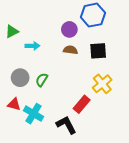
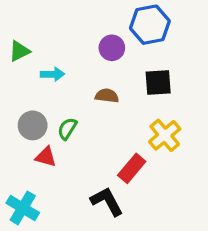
brown semicircle: (70, 50) -> (107, 96), moved
red triangle: (14, 104) -> (46, 157), moved
cyan cross: (33, 114) -> (23, 208), moved

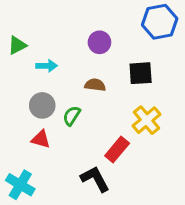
blue hexagon: (150, 25) -> (160, 22), moved
gray circle: (33, 125) -> (42, 105), moved
green semicircle: (67, 129) -> (72, 116), moved

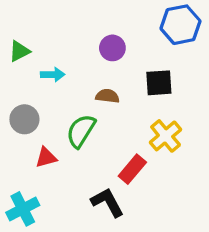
gray circle: (42, 105) -> (24, 119), moved
green semicircle: (72, 116) -> (81, 131), size x1.5
red triangle: (41, 139) -> (46, 157), turned -30
cyan cross: (20, 185) -> (23, 209), turned 32

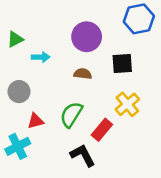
purple circle: (112, 48) -> (87, 37), size x1.5
green semicircle: (81, 131) -> (71, 114), moved
cyan cross: (23, 209) -> (18, 146), moved

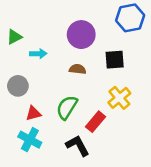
cyan cross: (18, 146) -> (30, 140), moved, turned -35

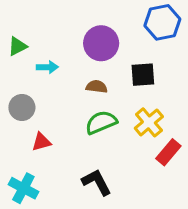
green semicircle: (67, 107) -> (101, 122), moved, turned 35
red rectangle: (96, 122) -> (168, 152), moved
cyan cross: (30, 140) -> (23, 188), moved

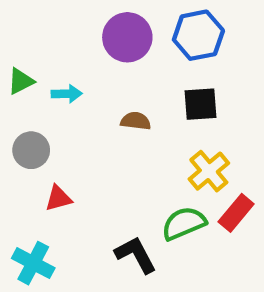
blue hexagon: (162, 22) -> (198, 35), moved
purple circle: (101, 43) -> (127, 37), moved
green triangle: (17, 46) -> (21, 81), moved
green semicircle: (101, 122) -> (184, 223), moved

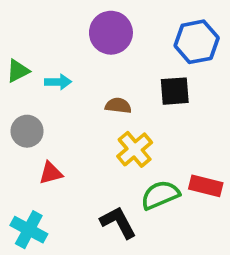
blue hexagon: (198, 35) -> (197, 42), moved
yellow cross: (209, 171) -> (135, 149), moved
red rectangle: (236, 213) -> (206, 186), turned 64

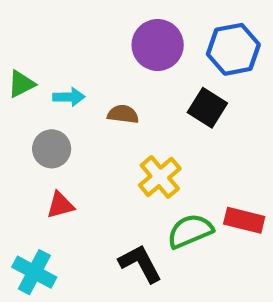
purple circle: (111, 33) -> (158, 45), moved
black square: (175, 91) -> (207, 108), turned 36
brown semicircle: (118, 106) -> (123, 114), moved
gray circle: (27, 131) -> (52, 149), moved

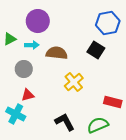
purple circle: (158, 45) -> (38, 21), moved
brown semicircle: (123, 114) -> (57, 53), size x1.5
green semicircle: (190, 231) -> (98, 125), moved
cyan cross: (34, 272) -> (16, 114), moved

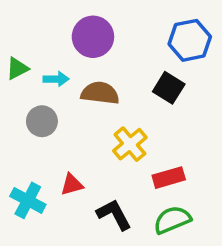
purple circle: (38, 21) -> (93, 37), moved
red triangle: (28, 95) -> (72, 185), moved
red rectangle: (113, 102) -> (169, 178), moved, turned -30

